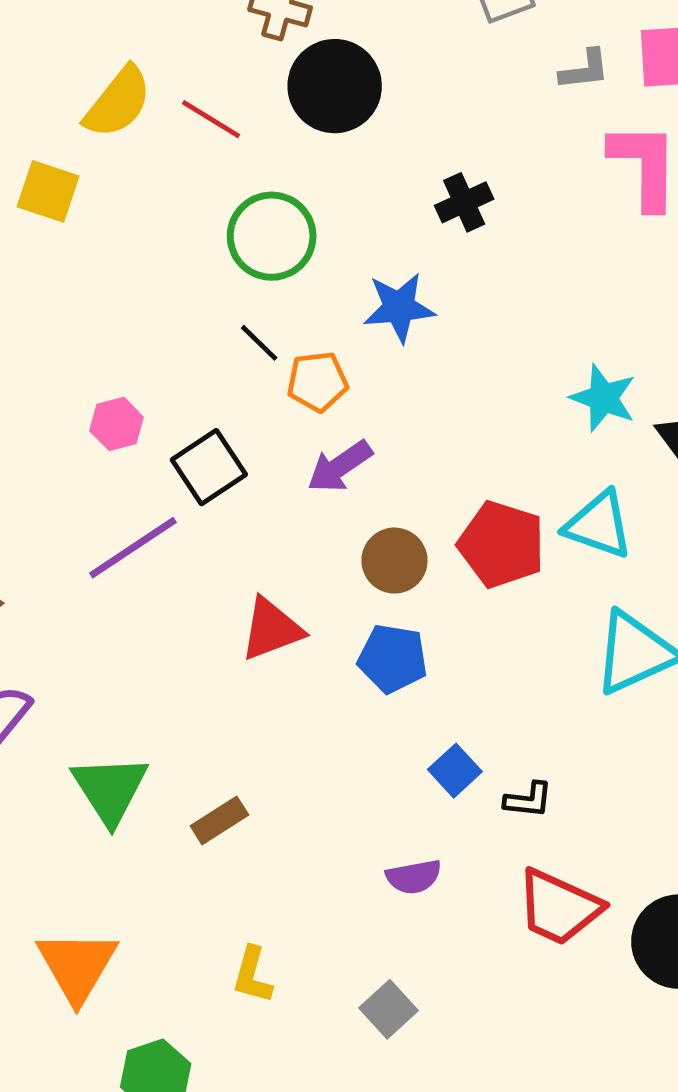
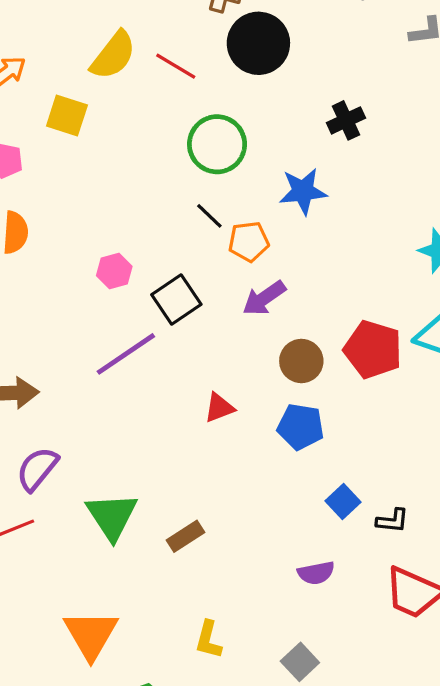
red triangle: (271, 629) -> (219, 408), size x0.7

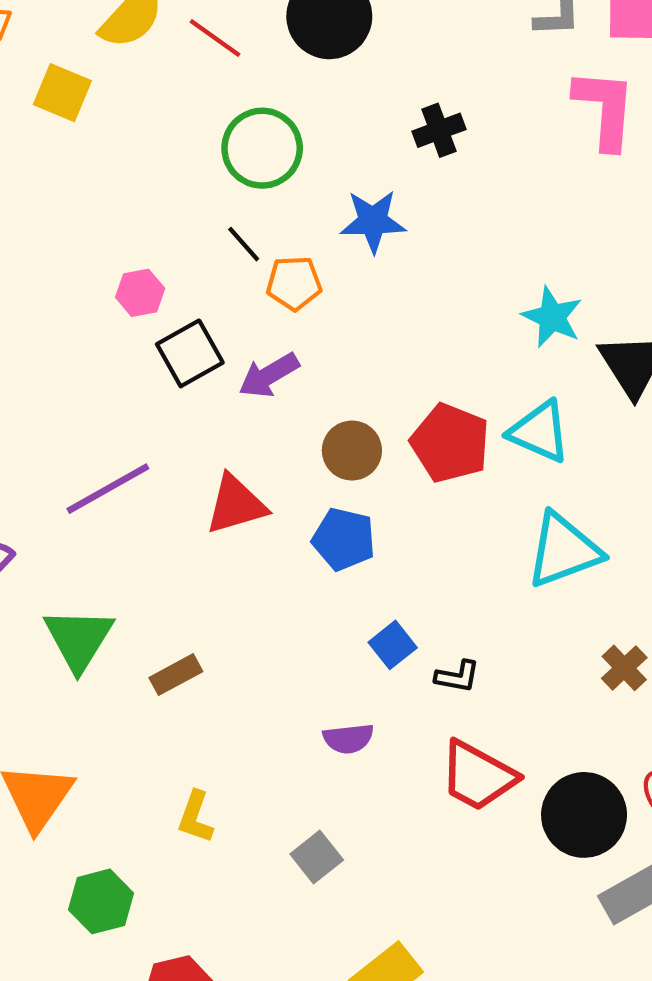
pink hexagon: (114, 271) -> (140, 293), moved
purple arrow: (264, 298) -> (269, 375), moved
purple line: (126, 354) -> (108, 489), moved
red triangle: (219, 408) -> (236, 505), size x1.5

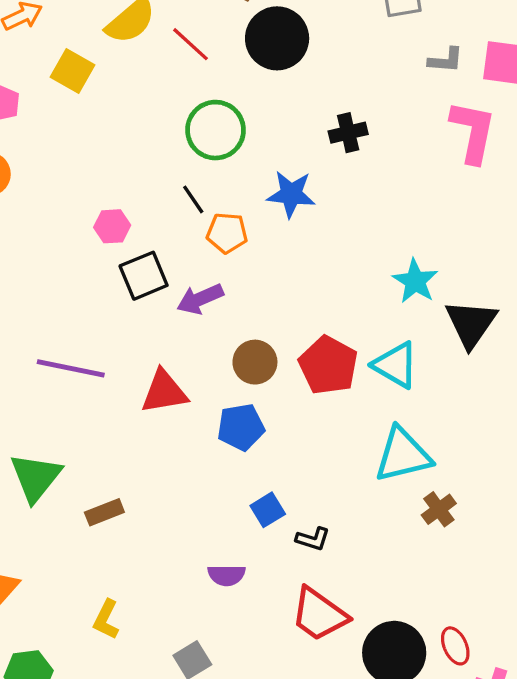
purple line: (108, 489) -> (71, 368), turned 34
blue pentagon: (344, 539) -> (241, 427), turned -30
brown cross: (624, 668) -> (439, 509), moved

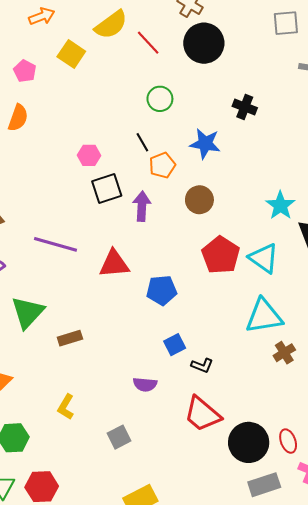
green circle: (215, 130) -> (160, 99), size x0.7
black cross: (348, 133) -> (245, 107), turned 30
orange pentagon: (227, 233) -> (162, 165), turned -30
purple arrow: (200, 299) -> (142, 206), turned 112
brown circle: (255, 362) -> (199, 200), moved

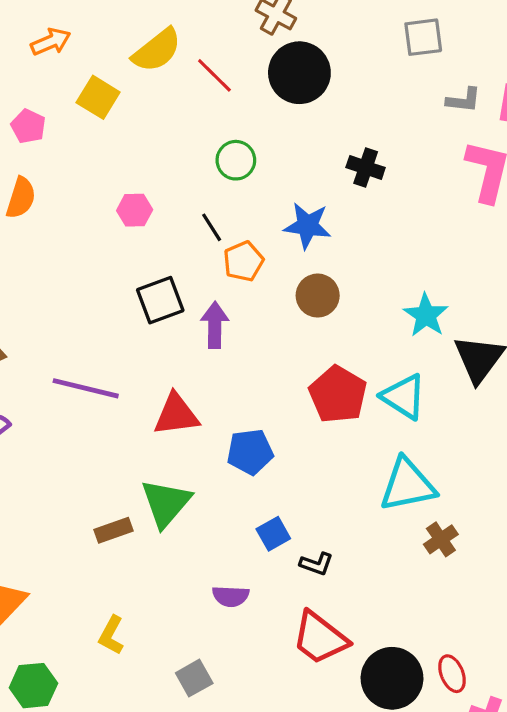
pink hexagon: (89, 155) -> (135, 210), moved
brown circle: (199, 200) -> (318, 296), moved
green triangle: (28, 312) -> (166, 503), moved

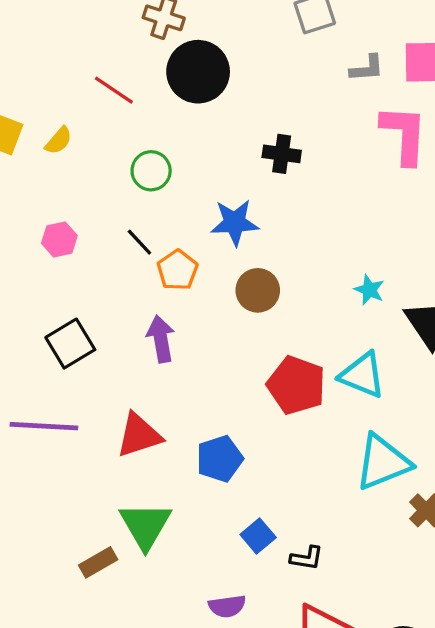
yellow semicircle: (157, 50) -> (59, 141), moved, size x0.6
black square: (160, 300) -> (70, 344), moved
cyan star: (426, 315) -> (369, 290), size x0.7

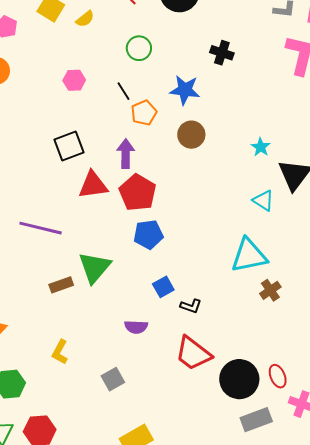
cyan triangle: (362, 375) -> (263, 200), moved, size x0.7
red pentagon: (296, 385) -> (138, 193), moved
purple line: (44, 426) -> (41, 228), moved
red triangle: (139, 435) -> (93, 185), moved

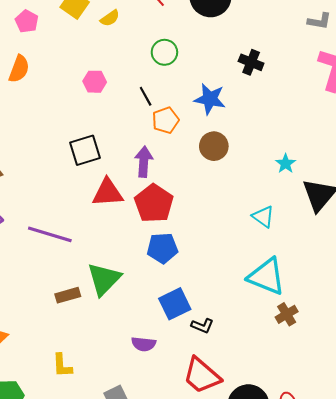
cyan triangle: (263, 200) -> (263, 217), moved
cyan triangle: (249, 255) -> (267, 276), turned 30
blue square: (163, 287) -> (175, 304), size x1.4
yellow L-shape: (60, 352) -> (62, 365), turned -35

